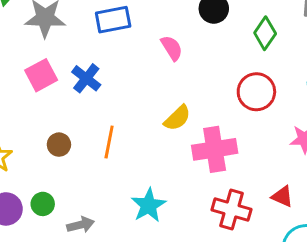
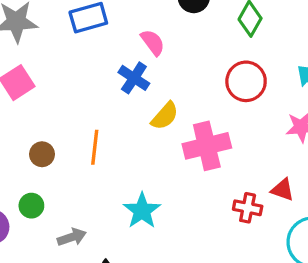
blue cross: (86, 78) -> (134, 78), moved
green circle: (43, 204) -> (31, 206), moved
red cross: (232, 210) -> (248, 208), moved, size x0.7

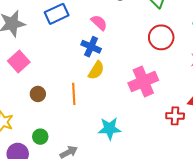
yellow semicircle: (165, 116) -> (96, 70), moved
brown circle: (42, 154) -> (38, 94), moved
cyan star: (142, 211) -> (110, 128), turned -30

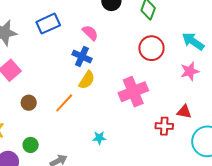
orange line: (74, 94) -> (64, 103), turned 45
cyan star: (110, 128) -> (99, 138), size x0.6

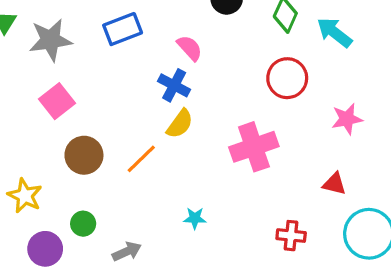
cyan arrow: (193, 41) -> (334, 32), moved
brown circle: (29, 103) -> (84, 155), size x1.5
red cross: (164, 126) -> (291, 236), moved

